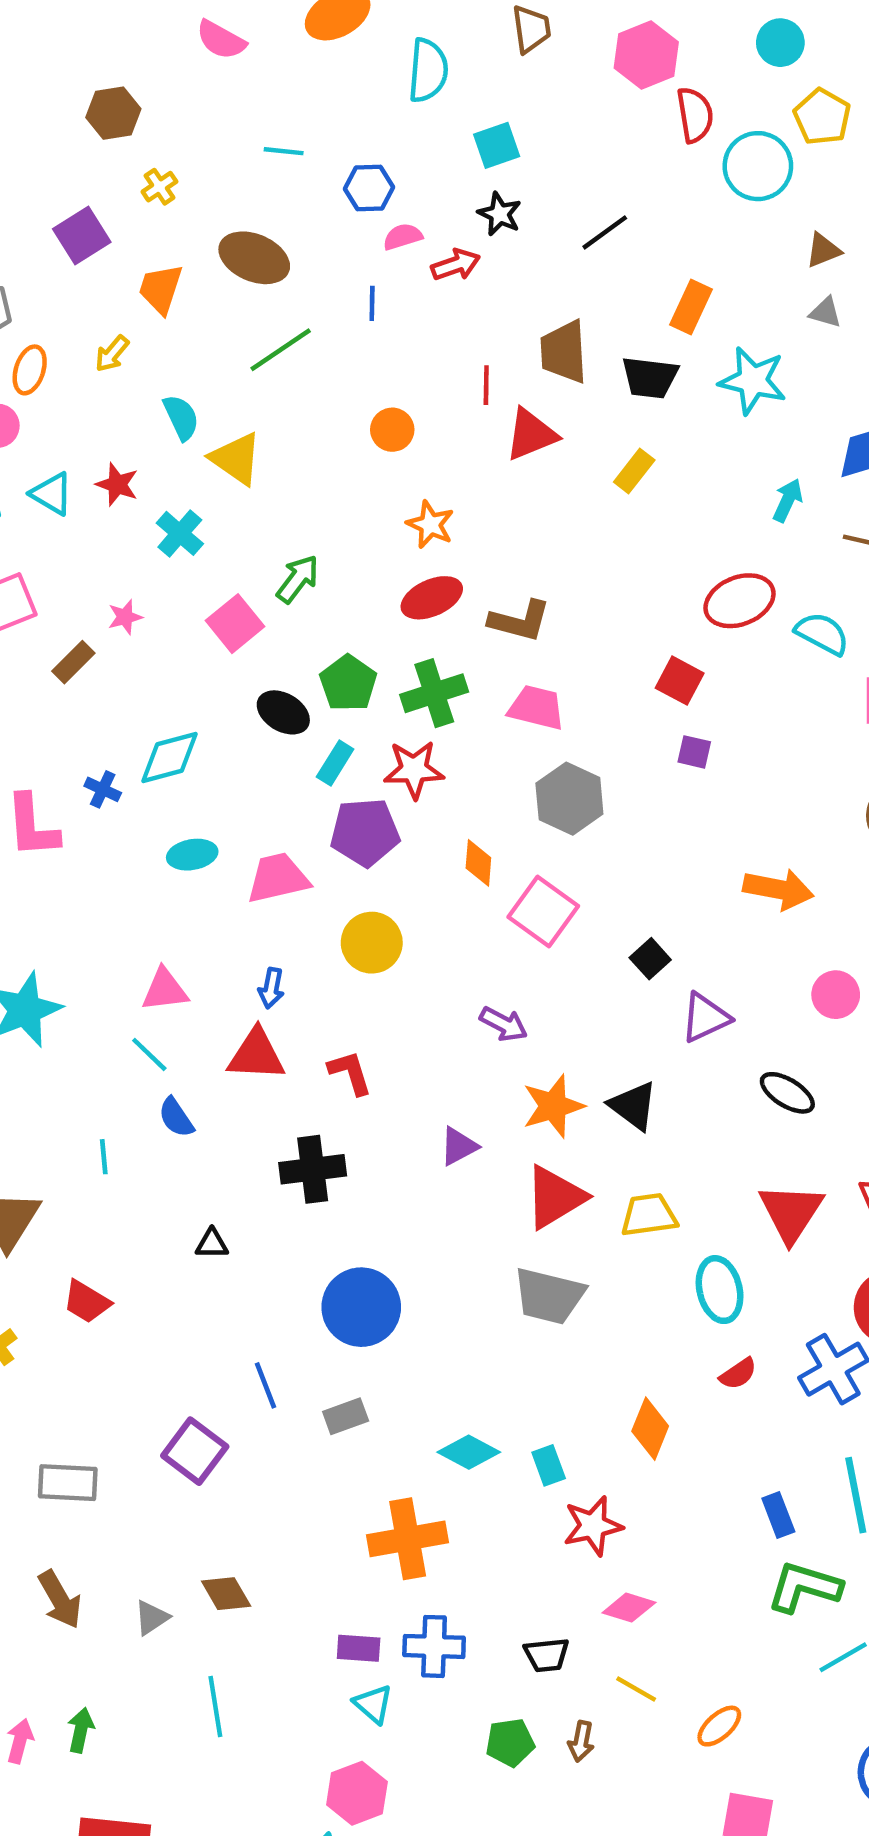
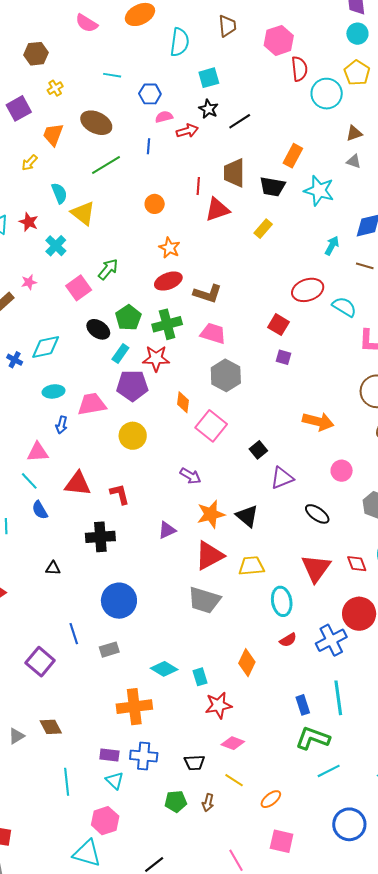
cyan circle: (780, 43) -> (357, 34), moved
black line: (605, 232) -> (240, 121), moved
blue arrow: (271, 988) -> (61, 425), moved
cyan line: (215, 1706) -> (67, 782), moved

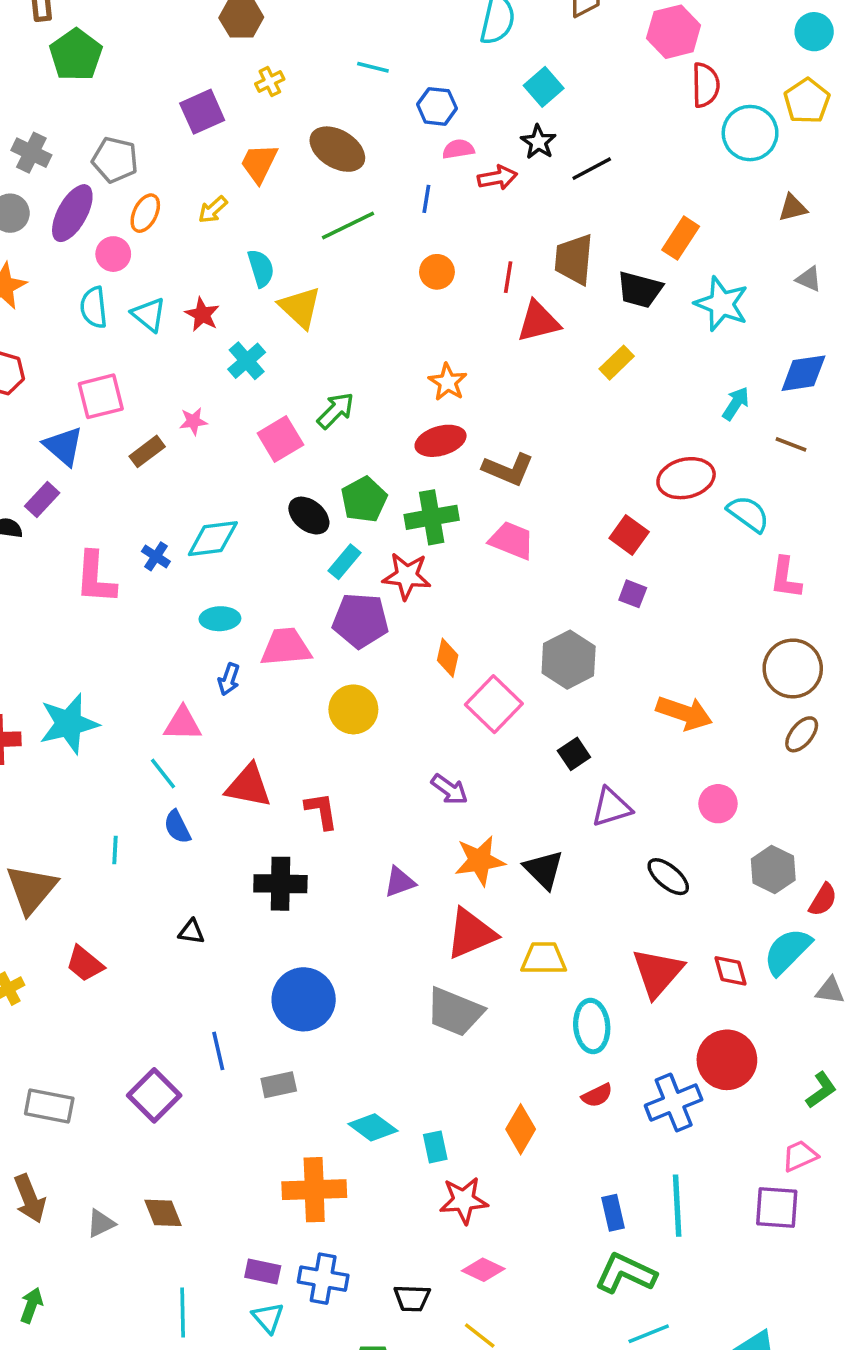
cyan square: (209, 78) -> (544, 87), turned -30
gray triangle: (354, 161) -> (809, 279), moved
orange circle: (155, 204) -> (437, 272), moved
gray hexagon: (226, 375) -> (569, 660), moved

